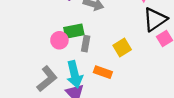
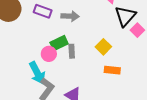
orange rectangle: (103, 72) -> (112, 70), moved
cyan arrow: (75, 74) -> (37, 73), moved

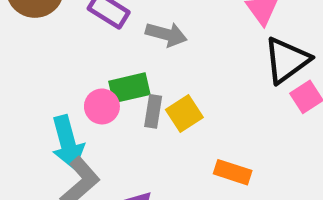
yellow square: (103, 47) -> (184, 114), moved

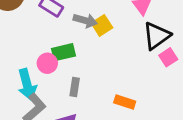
gray rectangle: (153, 111) -> (75, 87), moved
yellow square: (184, 114) -> (102, 25), moved

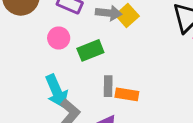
pink circle: (47, 63) -> (59, 38), moved
orange rectangle: (125, 102) -> (127, 94), moved

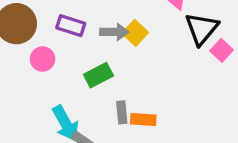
pink circle: (59, 38) -> (43, 59), moved

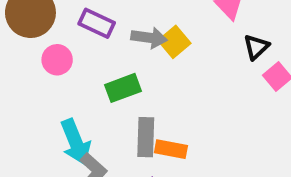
black triangle: (202, 29) -> (256, 47), size x0.6
gray rectangle: (122, 112) -> (146, 137), size x1.4

